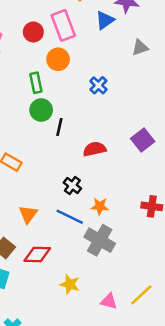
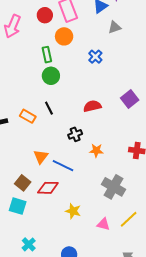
gray triangle: (140, 48) -> (115, 27), moved
black line: (59, 127) -> (49, 108), moved, turned -40
black cross: (72, 186) -> (75, 134), turned 32
blue line: (70, 217) -> (63, 166), moved
gray cross: (100, 240) -> (114, 187), moved

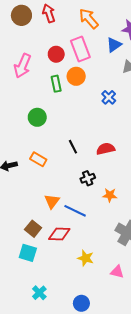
green rectangle: (47, 55) -> (56, 84), moved
green circle: (51, 76) -> (37, 117), moved
black line: (49, 108) -> (73, 147), moved

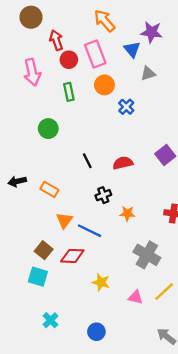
red arrow: (49, 13) -> (56, 40), moved
blue triangle: (114, 45) -> (132, 49), turned -35
pink arrow: (23, 66) -> (32, 72), turned -35
orange circle: (76, 76) -> (104, 85), moved
orange rectangle: (38, 159) -> (49, 189), moved

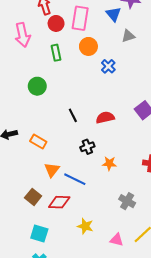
pink rectangle: (95, 54) -> (80, 18), turned 30
gray cross: (147, 255) -> (127, 201), size x0.7
cyan square: (38, 277) -> (39, 234), moved

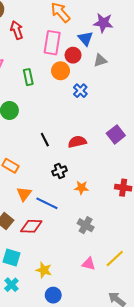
red circle: (56, 23) -> (73, 55), moved
gray cross: (127, 201) -> (86, 225), moved
yellow star: (85, 226) -> (44, 270), moved

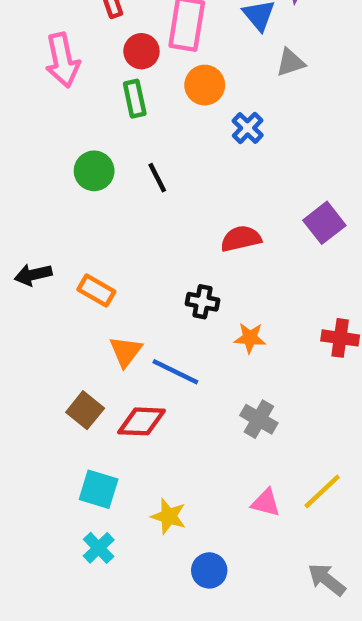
red circle: (73, 55) -> (141, 51), moved
black line: (45, 140) -> (157, 178), moved
black cross: (59, 171) -> (202, 302), turned 32
blue circle: (53, 295) -> (209, 570), moved

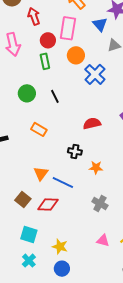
blue cross: (248, 128) -> (95, 74), size x1.5
orange rectangle: (96, 291) -> (39, 129), moved
blue circle: (209, 570) -> (62, 269), moved

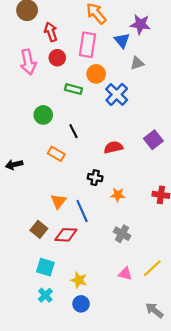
red circle: (48, 40) -> (57, 58), moved
green rectangle: (45, 61) -> (73, 89), moved, turned -63
black line: (55, 96) -> (73, 131), moved
blue line: (63, 182) -> (82, 211), turned 40

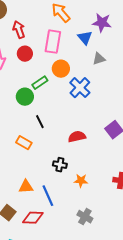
green rectangle: (73, 89) -> (40, 83), turned -49
green circle: (43, 115) -> (25, 97), moved
orange triangle: (58, 201) -> (26, 187), turned 49

